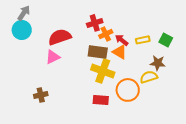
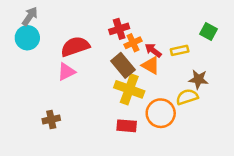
green square: (166, 40) -> (208, 31), moved
brown rectangle: (98, 52) -> (123, 65), turned 42

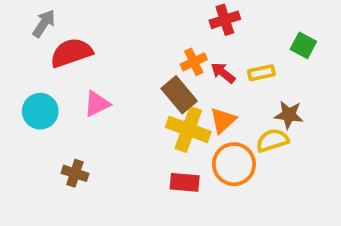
red cross: (119, 29) -> (225, 20), moved
cyan circle: (27, 38) -> (40, 111), moved
red semicircle: (75, 47) -> (71, 53), moved
orange triangle: (151, 65) -> (223, 120), moved, turned 48
brown cross: (51, 119) -> (75, 173), turned 30

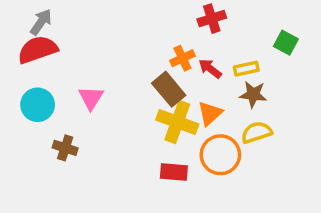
red semicircle: (71, 53) -> (38, 50), moved
pink triangle: (97, 104) -> (91, 98), turned -32
brown star: (289, 115) -> (253, 94), moved
brown cross: (75, 173) -> (65, 148), moved

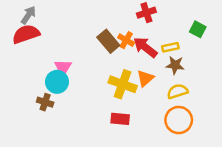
orange cross: (182, 58) -> (126, 40), turned -35
red arrow: (210, 69) -> (145, 47), size x1.5
brown rectangle: (169, 89) -> (108, 41), moved
cyan circle: (38, 105) -> (57, 82), moved
orange circle: (220, 155) -> (179, 120), moved

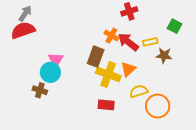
brown rectangle: (108, 41) -> (96, 57), moved, turned 60
brown star: (175, 65) -> (164, 56), moved
yellow semicircle: (177, 91) -> (139, 91), moved

